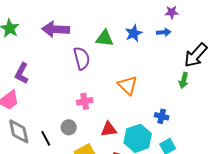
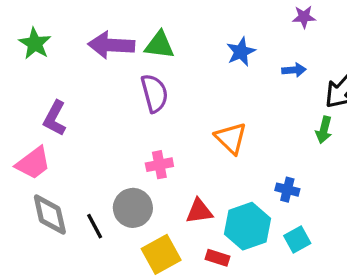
blue arrow: (164, 32) -> (294, 70), moved
green triangle: (105, 38) -> (159, 45), moved
gray circle: (69, 127) -> (133, 208), size x1.5

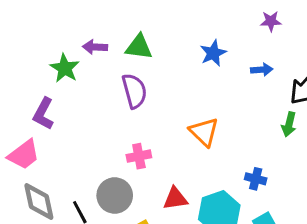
green star: (35, 43) -> (65, 68), moved
purple arrow: (111, 45) -> (95, 47), size x0.6

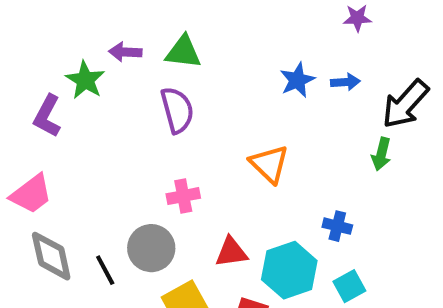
blue star: (213, 53) -> (297, 80), moved
purple L-shape: (43, 114) -> (47, 116), moved

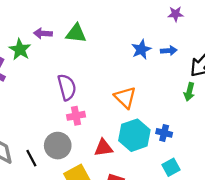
purple semicircle: (177, 110) -> (67, 87), moved
cyan hexagon: (289, 270) -> (134, 135), moved

